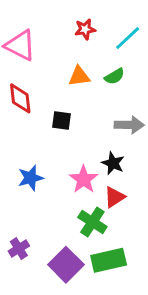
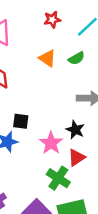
orange triangle: (79, 76) -> (47, 58), turned 42
black square: (61, 120) -> (21, 121), moved

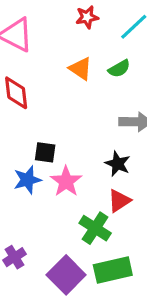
pink star: (51, 143) -> (66, 181), moved

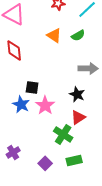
blue star: (27, 180) -> (21, 104), turned -30
green rectangle: (113, 270) -> (74, 160), size x0.7
purple square: (66, 275) -> (45, 163), size x0.6

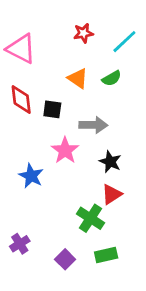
gray arrow: (88, 68) -> (93, 125), moved
black square: (32, 87) -> (52, 109), moved
pink star: (45, 105) -> (65, 150), moved

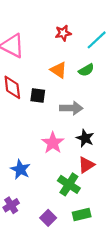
pink star: (65, 150) -> (53, 143), moved
blue star: (31, 176) -> (20, 169), moved

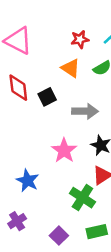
red star: (63, 33) -> (80, 39), moved
black square: (38, 95) -> (47, 97), turned -35

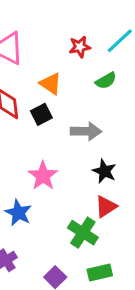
orange triangle: (71, 68) -> (51, 84), moved
pink star: (64, 150) -> (43, 176), moved

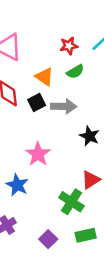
green semicircle: (106, 81) -> (75, 72), moved
gray arrow: (86, 131) -> (64, 106), moved
black star: (104, 171) -> (89, 136), moved

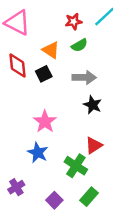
gray arrow: (64, 106) -> (84, 77), moved
blue star: (17, 185) -> (38, 153), moved
green rectangle: (86, 235) -> (89, 197), turned -36

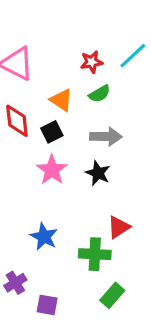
black star: (93, 105) -> (98, 173), moved
pink star: (45, 122) -> (52, 170), moved
green cross: (76, 166) -> (95, 254), turned -30
purple square: (54, 200) -> (47, 305), moved, turned -35

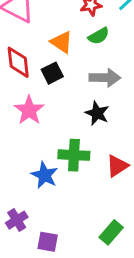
pink star: (52, 170) -> (29, 110), moved
green cross: (95, 254) -> (74, 155), moved

